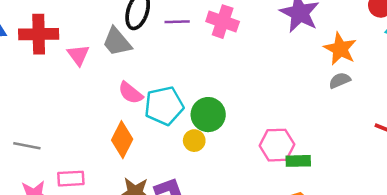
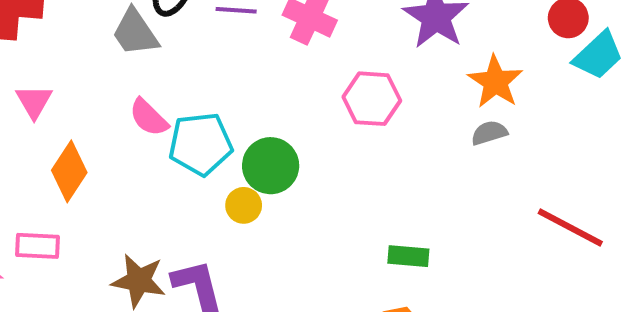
pink triangle: (78, 55) -> (34, 101), moved
orange diamond: (122, 140) -> (69, 171), moved
pink hexagon: (277, 145) -> (372, 99), moved

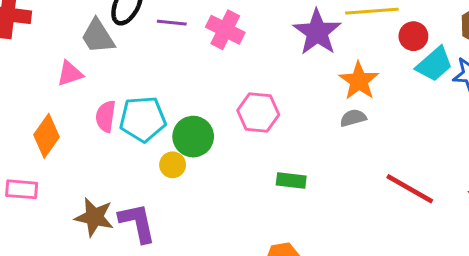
pink hexagon: (372, 99) -> (258, 113), moved
pink triangle: (34, 101) -> (70, 73), moved, turned 40
pink semicircle: (149, 117) -> (106, 116), moved, turned 52
green rectangle: (408, 256) -> (291, 180), moved

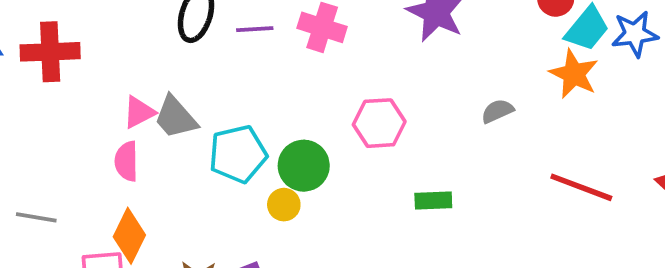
gray trapezoid: (98, 36) -> (176, 117), moved
orange star: (359, 81) -> (574, 74), moved
pink semicircle: (106, 116) -> (126, 161), moved
orange diamond: (46, 136) -> (129, 236), moved

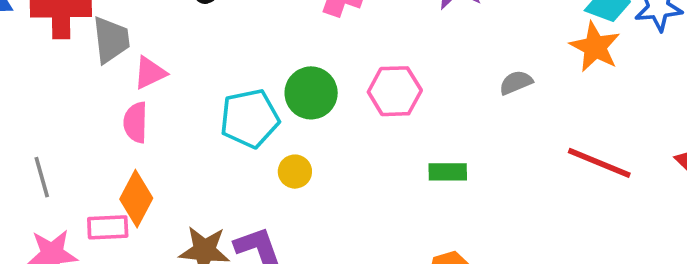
gray trapezoid: (176, 117) -> (111, 40), moved, turned -147
green circle: (304, 166) -> (311, 93), moved
gray line: (36, 217) -> (42, 177), turned 63

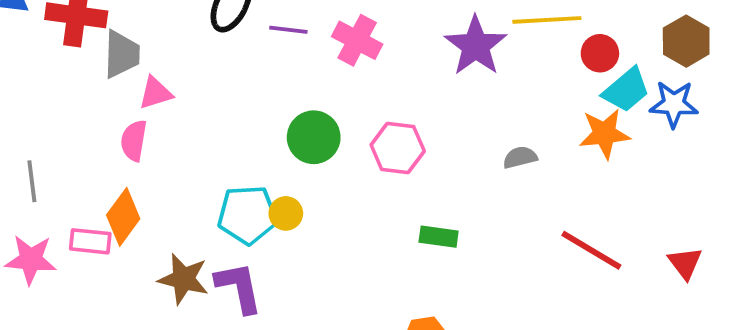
orange star: (595, 47) -> (605, 134), turned 30
cyan pentagon: (250, 118) -> (248, 215), moved

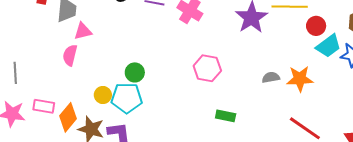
orange star: (605, 134) -> (300, 79), moved
green circle: (314, 137) -> (135, 72), moved, size x0.7
yellow circle: (286, 213) -> (103, 95), moved
orange diamond: (123, 217) -> (68, 117), moved

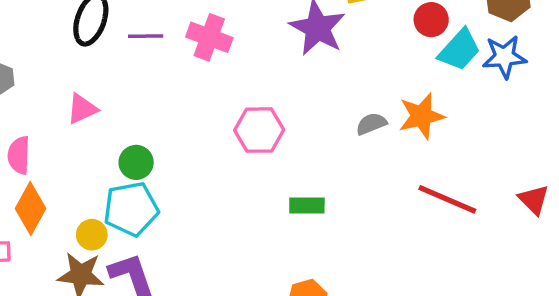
pink triangle: (83, 31) -> (82, 109), moved
yellow circle: (103, 95) -> (92, 235), moved
orange diamond: (68, 117) -> (30, 209), moved

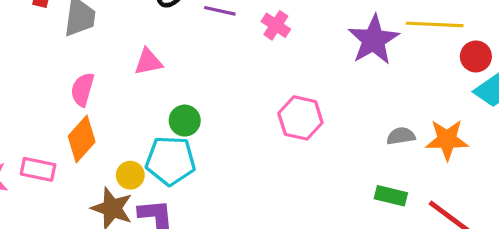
pink cross: (209, 37) -> (276, 25), size x0.7
green rectangle: (307, 206) -> (391, 196), moved

